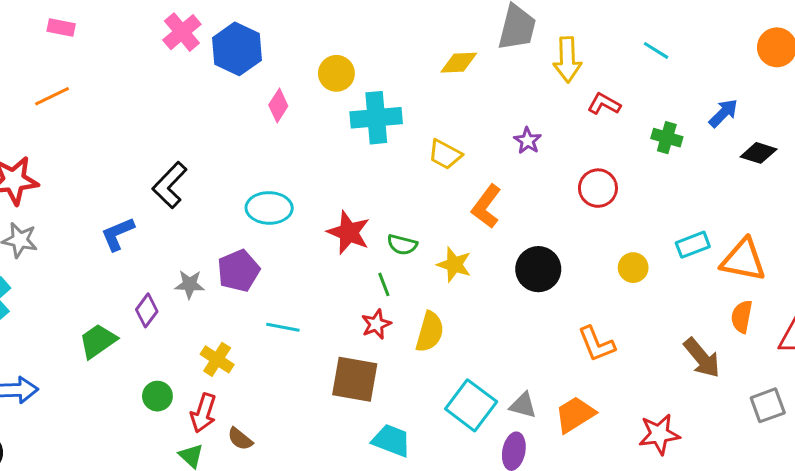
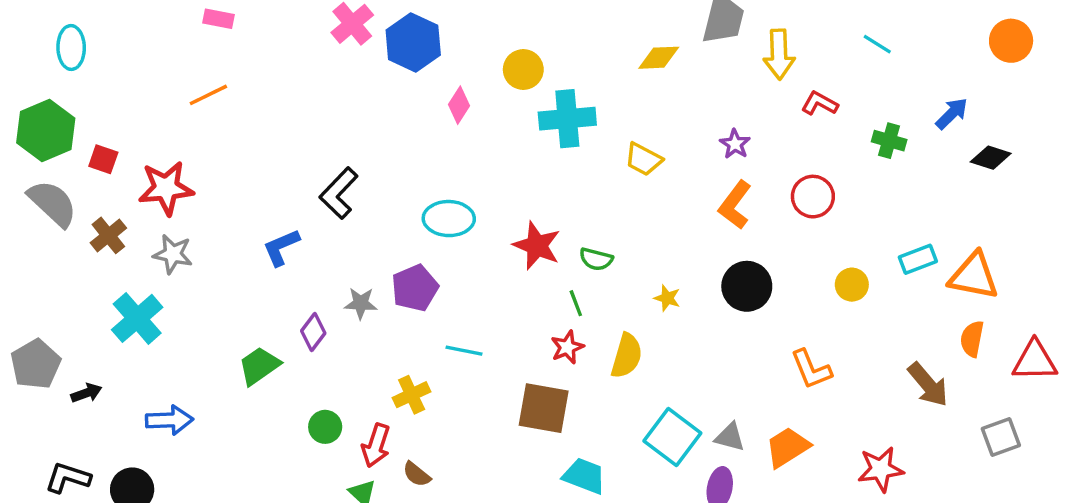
orange L-shape: (486, 206) -> (735, 205), moved
yellow star: (454, 265) -> (667, 298), moved, size x0.7
yellow cross: (217, 359) -> (412, 395), moved, turned 32

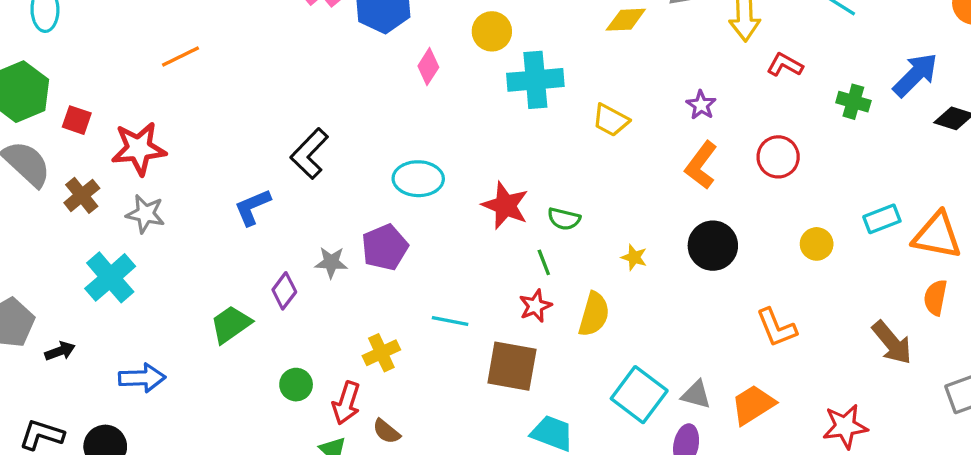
blue arrow: (952, 114) -> (915, 75), size x1.4
cyan line: (464, 351) -> (450, 321), moved

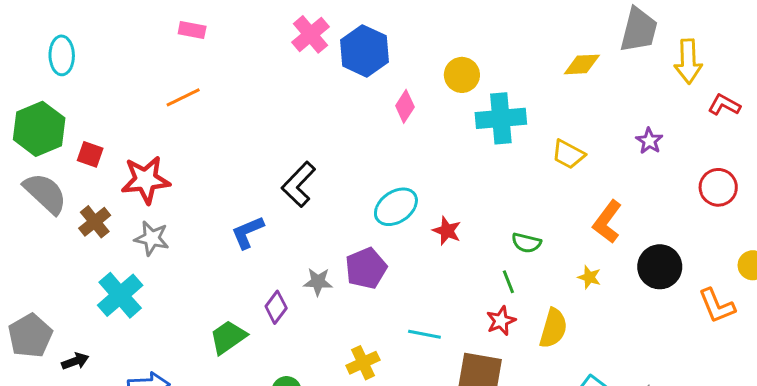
orange L-shape: (701, 165) -> (607, 222), moved
cyan ellipse: (418, 179) -> (396, 207), turned -36
red star: (505, 205) -> (447, 231), moved, size x0.7
orange L-shape: (776, 328) -> (717, 306), moved

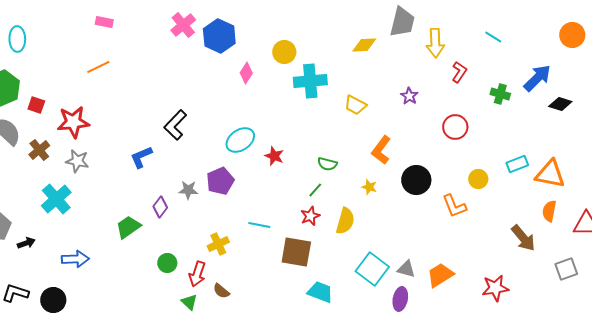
red L-shape: (724, 105) -> (459, 72), turned 95
green line: (508, 282) -> (315, 190), turned 63

